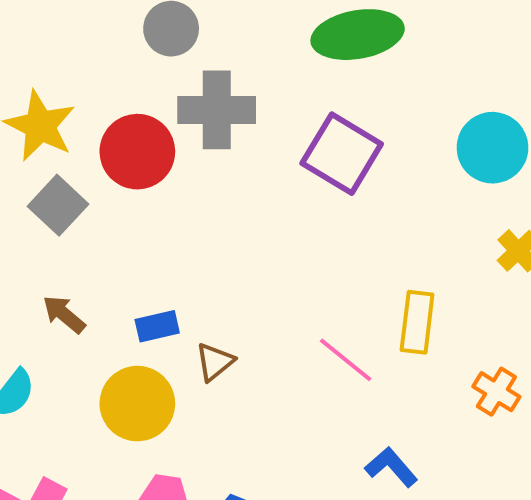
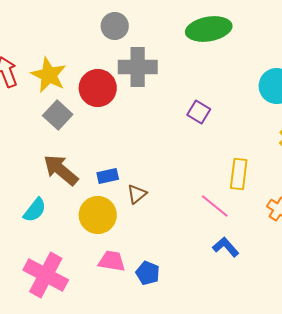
purple square: (342, 154) -> (199, 112), moved, size x0.6
brown arrow: (64, 314) -> (61, 170), size x1.6
pink line: (346, 360) -> (215, 206), moved

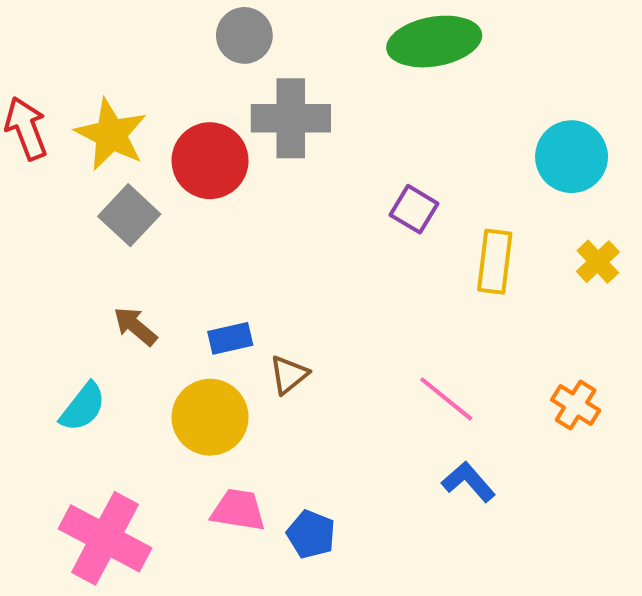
brown arrow: (61, 170) -> (135, 326), size x0.6
yellow rectangle: (239, 174) -> (495, 262), moved

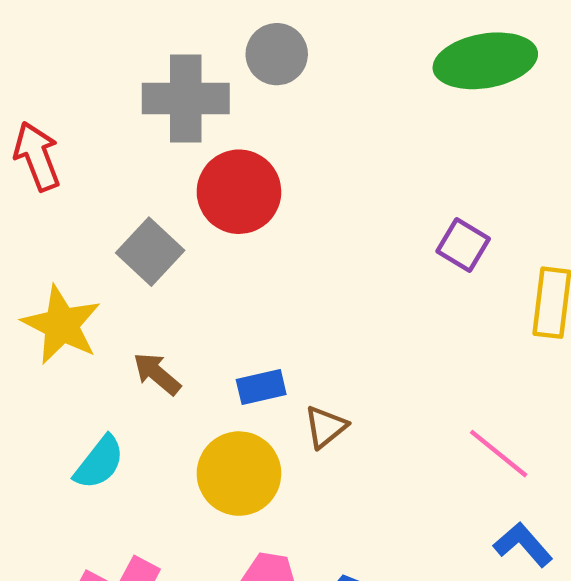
gray cross: (291, 118) -> (186, 99), moved
yellow star: (111, 134) -> (61, 325), moved

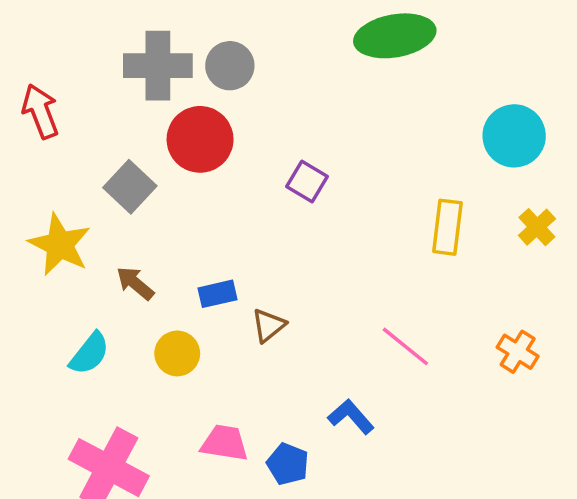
gray circle: (277, 54) -> (230, 66), moved
purple square: (463, 245) -> (307, 182), moved
yellow circle: (239, 474) -> (177, 353), moved, size x0.7
blue L-shape: (523, 545) -> (351, 417), moved

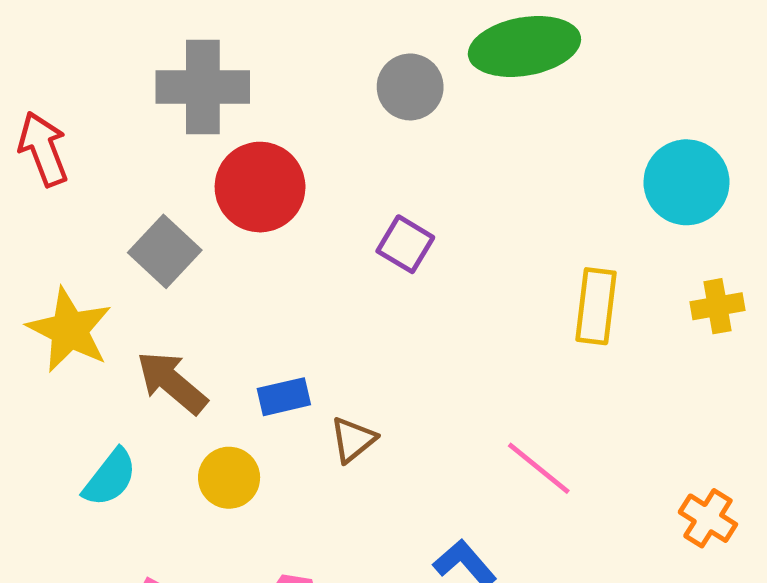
gray circle: (230, 66) -> (410, 87), moved
yellow cross: (537, 227) -> (717, 306), turned 33
brown arrow: (135, 283) -> (172, 382), size x1.4
orange cross: (518, 352) -> (708, 518), moved

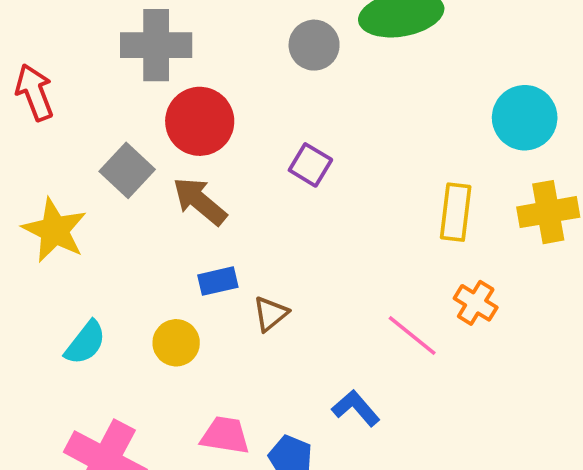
yellow cross: (717, 306) -> (548, 212), size x1.5
brown arrow: (172, 382) -> (200, 201), moved
orange cross: (708, 518) -> (476, 303), moved

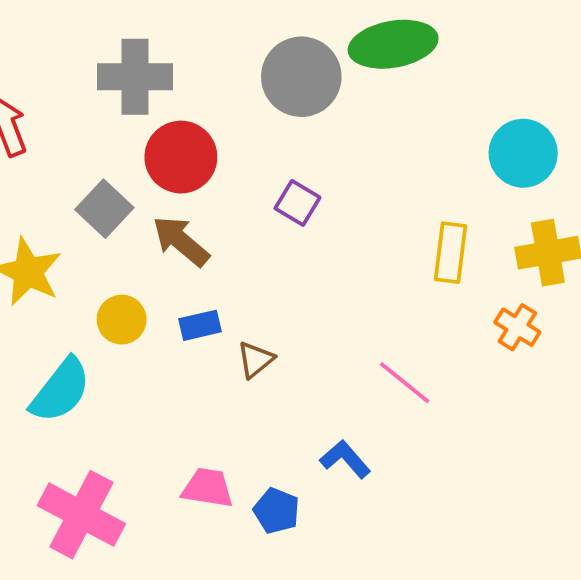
gray circle: (314, 45) -> (301, 77), size x1.5
orange cross: (476, 303) -> (517, 327), moved
cyan semicircle: (85, 343) -> (60, 390), size x1.4
yellow circle: (176, 343) -> (122, 320), moved

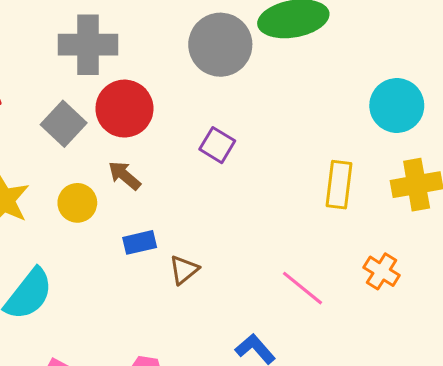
gray square: (104, 209) -> (64, 124), moved
brown arrow: (181, 241) -> (124, 175), size x0.7
yellow circle: (122, 320) -> (77, 203), moved
orange cross: (517, 327) -> (382, 271), moved

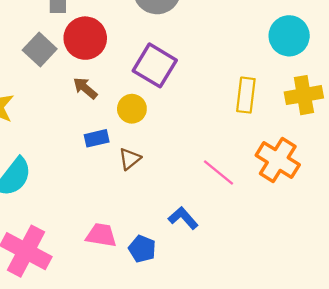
purple square: (217, 145) -> (155, 65), size x1.6
yellow circle: (77, 203) -> (132, 109), moved
orange cross: (382, 271) -> (278, 160), size x1.6

